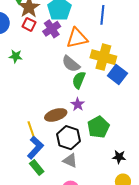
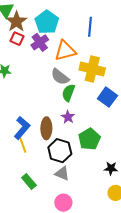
blue square: (117, 74) -> (107, 97), moved
brown ellipse: (56, 115) -> (46, 128), turned -70
blue L-shape: (35, 148) -> (22, 128), moved

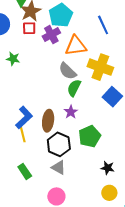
blue line: (90, 27) -> (103, 25), turned -36
red square: (17, 39) -> (29, 28), turned -32

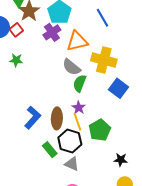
red square: (29, 28) -> (16, 30), moved, turned -32
yellow line: (22, 134) -> (77, 122), moved
green rectangle: (25, 171) -> (50, 150), moved

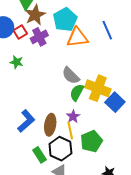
purple cross: (52, 32) -> (39, 37), moved
orange triangle: (77, 41) -> (77, 37), moved
yellow cross: (104, 60) -> (98, 88), moved

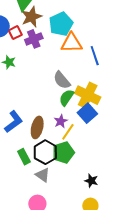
blue line: (107, 30) -> (95, 56), moved
blue square: (115, 102) -> (87, 113), moved
yellow line: (70, 131) -> (68, 132), moved, turned 42
green pentagon: (91, 141) -> (63, 153), moved

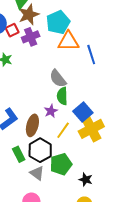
yellow cross: (88, 95) -> (91, 129), moved, turned 35
green semicircle: (66, 98) -> (62, 96), turned -36
purple star: (61, 121) -> (51, 111), moved
green pentagon: (63, 153) -> (61, 164), moved

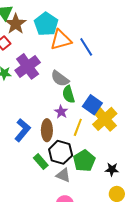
purple cross: (31, 37) -> (28, 66), moved, size x1.4

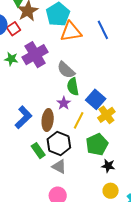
blue line: (86, 47) -> (103, 30), moved
yellow cross: (105, 119) -> (106, 115), size x0.7
green pentagon: (84, 161) -> (97, 144), moved

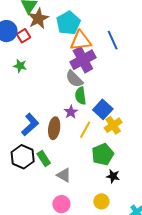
purple cross: (35, 55) -> (83, 60), moved
black hexagon: (59, 143) -> (23, 157), moved
yellow circle: (111, 191) -> (101, 201), moved

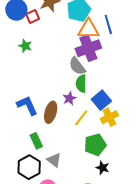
blue line: (113, 40) -> (108, 24), moved
blue L-shape: (30, 125) -> (27, 105), turned -80
black hexagon: (23, 157) -> (29, 167), moved

